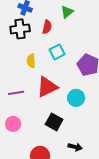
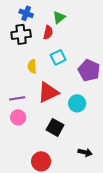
green triangle: (67, 12) -> (59, 17), moved
pink circle: (13, 124) -> (18, 117), moved
black arrow: (75, 147) -> (85, 152), moved

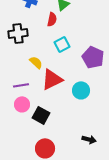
black cross: (21, 34) -> (18, 33), moved
yellow semicircle: (32, 66) -> (36, 62), moved, turned 136
black square: (55, 127) -> (41, 115), moved

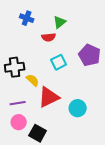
red semicircle: (52, 19) -> (49, 37), turned 72
black cross: (18, 33) -> (15, 67), moved
purple pentagon: (93, 57) -> (90, 55), moved

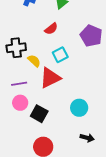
red semicircle: (49, 37) -> (51, 29), moved, turned -32
cyan square: (59, 62) -> (60, 55), moved
cyan circle: (78, 108) -> (79, 108), moved

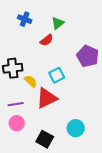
red semicircle: (51, 29) -> (47, 40), moved
black square: (39, 114) -> (45, 139), moved

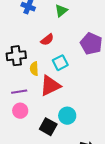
red semicircle: (47, 40) -> (47, 40), moved
yellow semicircle: (31, 81) -> (34, 69), turned -136
cyan circle: (76, 128) -> (67, 116), moved

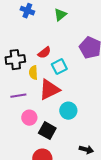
red semicircle: (47, 40) -> (44, 53), moved
pink circle: (20, 111) -> (29, 118), moved
cyan circle: (67, 116) -> (68, 111), moved

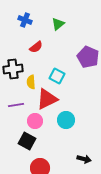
red semicircle: (44, 53) -> (36, 47), moved
cyan square: (59, 67) -> (57, 76), turned -35
pink circle: (29, 118) -> (35, 121), moved
black square: (47, 131) -> (27, 141), moved

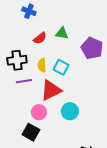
green triangle: (58, 24) -> (62, 33), moved, turned 48
yellow semicircle: (31, 82) -> (42, 65), moved
purple line: (16, 105) -> (24, 81), moved

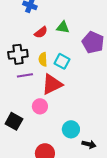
cyan circle: (70, 111) -> (71, 129), moved
black square: (31, 132) -> (14, 121), moved

